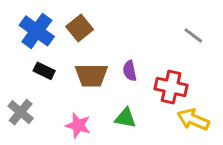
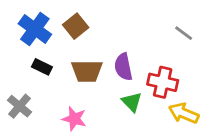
purple semicircle: (130, 71) -> (123, 67), size x1.4
green triangle: (125, 118) -> (132, 102), moved, turned 35

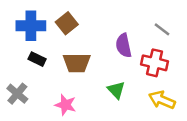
blue cross: (35, 29) -> (31, 26), turned -36
purple semicircle: (123, 67) -> (124, 45), moved
red cross: (163, 82) -> (155, 63), moved

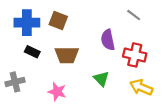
brown square: (67, 23) -> (58, 20), turned -30
gray line: (162, 29) -> (134, 15), moved
gray cross: (17, 94) -> (15, 82), turned 36

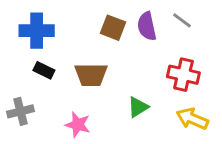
brown square: (58, 20) -> (113, 28), moved
purple semicircle: (108, 40) -> (147, 26), moved
green triangle: (101, 79) -> (138, 107), turned 42

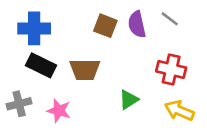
black rectangle: (44, 70) -> (41, 65), size x1.5
pink star: (78, 125) -> (59, 111), moved

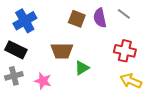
blue cross: (34, 28) -> (25, 21), turned -30
black rectangle: (41, 65) -> (16, 50), moved
green triangle: (129, 100) -> (82, 68), moved

